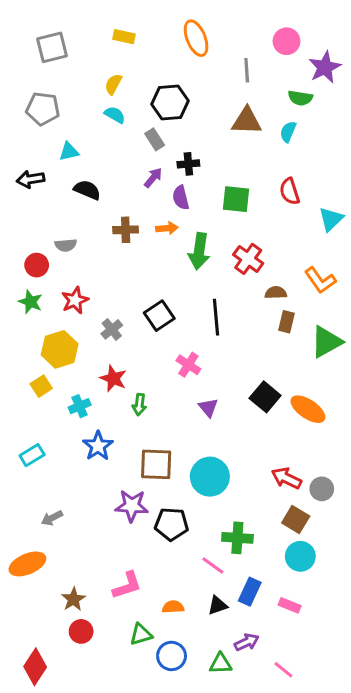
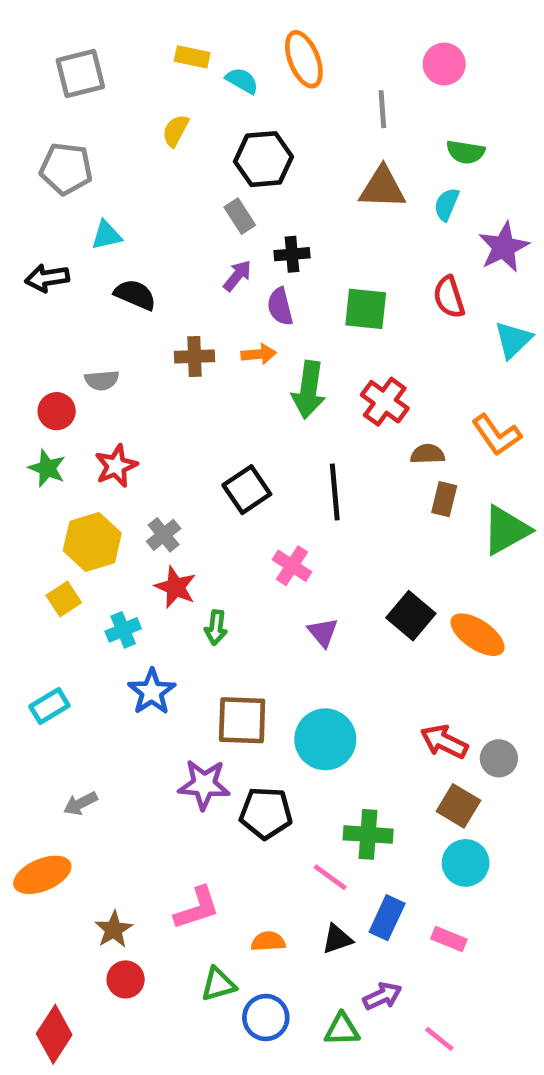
purple star: (325, 67) -> (504, 247), moved
cyan semicircle: (115, 115) -> (242, 81), moved
gray cross: (112, 329) -> (164, 535), moved

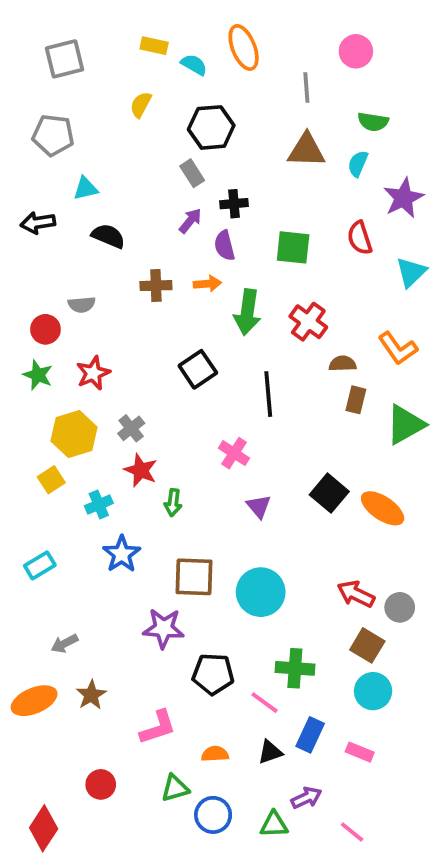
black square: (247, 490) -> (198, 369), moved
black pentagon: (266, 813) -> (213, 674), moved
brown star: (114, 930) -> (91, 695), moved

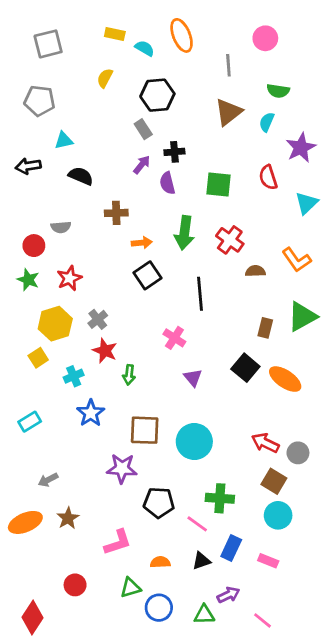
brown triangle: (306, 150) -> (228, 112), turned -40
orange arrow: (207, 284) -> (142, 243), moved
brown rectangle: (356, 400) -> (265, 328), moved

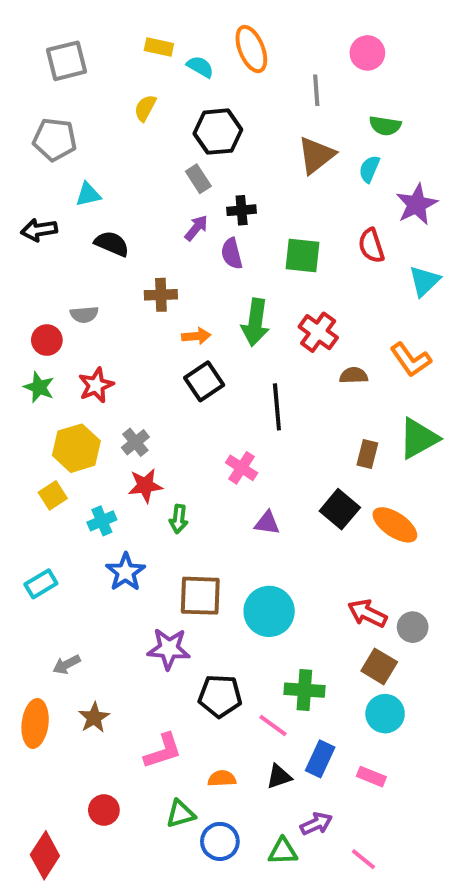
red star: (105, 351) -> (145, 486), turned -30
purple triangle: (193, 378) -> (267, 523), turned -42
orange ellipse: (25, 522) -> (35, 723), turned -60

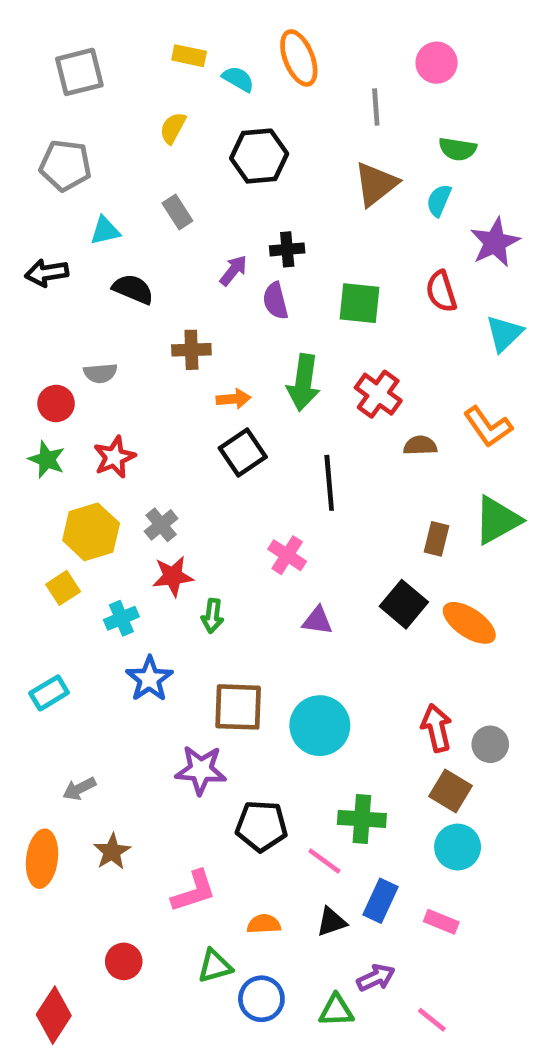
gray rectangle: (198, 179) -> (177, 212), moved
red arrow: (367, 613) -> (437, 728), turned 51

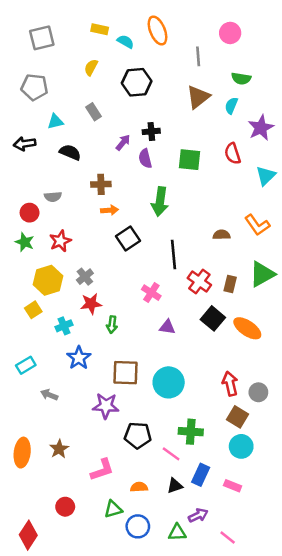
red cross: (378, 394) -> (199, 282), moved
orange arrow: (233, 399) -> (110, 210), moved
gray arrow: (79, 789) -> (49, 395), moved, turned 49

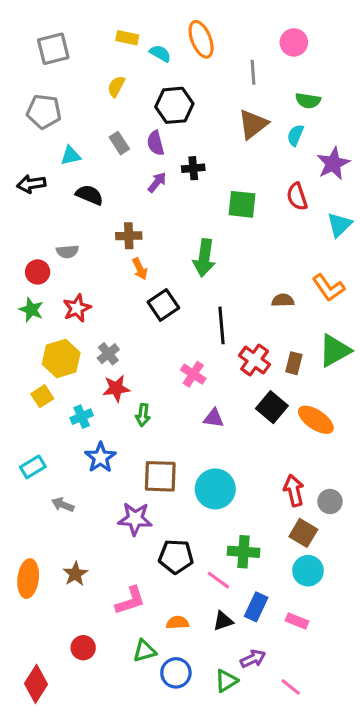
purple semicircle: (145, 158) -> (155, 143), moved
orange arrow: (110, 210) -> (140, 269), turned 70
green triangle: (177, 533) -> (226, 681), turned -30

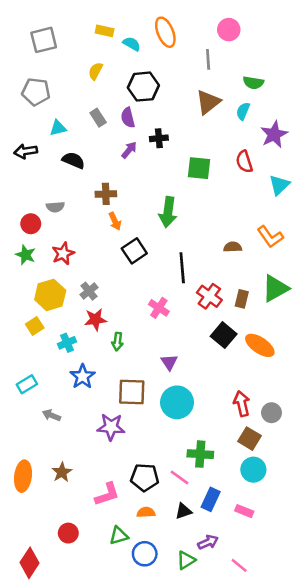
pink circle: (294, 42) -> (229, 30), moved
purple triangle: (214, 418) -> (169, 362), moved, turned 48
black pentagon: (176, 557) -> (145, 477), moved

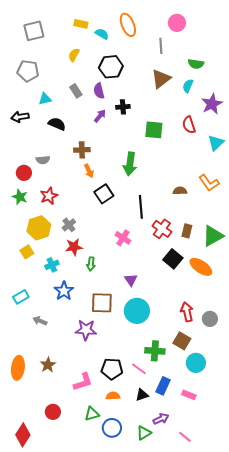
green triangle: (275, 288) -> (213, 236), moved
brown square: (249, 439) -> (182, 341), moved

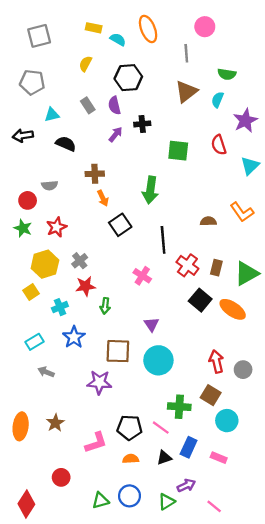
cyan rectangle: (21, 297) -> (34, 342), moved
green triangle: (92, 414) -> (101, 501), moved

